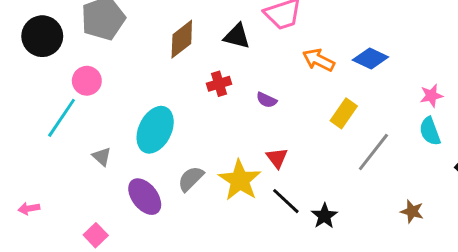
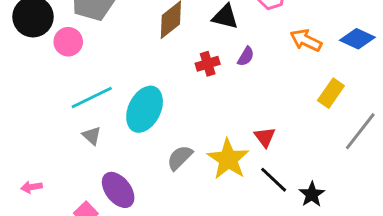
pink circle: (87, 81) -> (68, 42), moved
purple semicircle: (267, 100) -> (246, 56), moved, turned -84
cyan line: (62, 118) -> (92, 97), moved, turned 30
purple ellipse: (145, 197) -> (118, 190), moved
pink arrow: (29, 208) -> (32, 187), moved

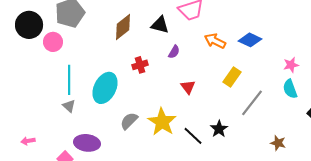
red cross: (208, 64) -> (140, 65), moved
cyan line: (92, 97) -> (69, 80), turned -64
red triangle: (265, 137) -> (188, 87), moved
purple ellipse: (118, 190) -> (87, 143), turned -45
black star: (312, 194) -> (219, 129), moved

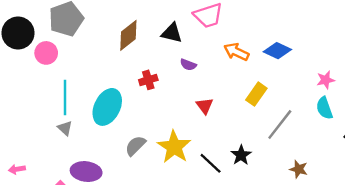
purple semicircle: (174, 52) -> (188, 65), turned 80
brown star: (278, 143) -> (299, 169), moved

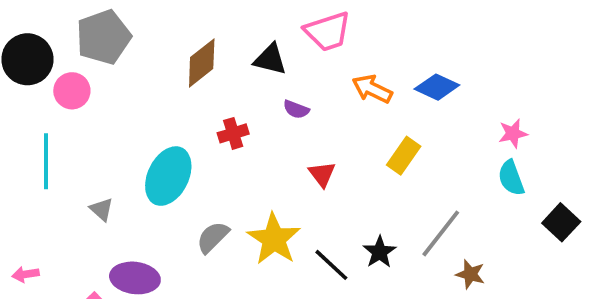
cyan line: (65, 98) -> (46, 161), moved
gray line: (280, 125) -> (441, 233), moved

